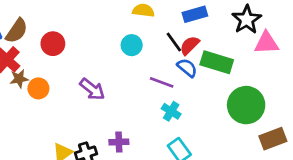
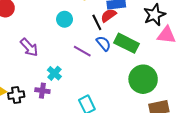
red semicircle: (190, 45) -> (109, 15), moved
cyan cross: (171, 111) -> (54, 73), moved

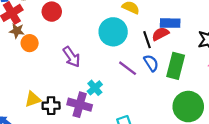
cyan circle: (65, 19) -> (113, 32), size x1.6
green rectangle: (126, 43) -> (176, 66), turned 70
purple cross: (42, 91) -> (80, 105), size x1.5

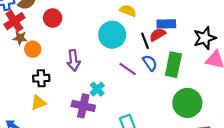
purple arrow: (72, 57) -> (74, 60), turned 30
black cross: (51, 106) -> (41, 78), moved

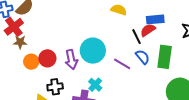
red circle: (53, 18) -> (47, 58), moved
cyan circle: (112, 35) -> (93, 51), moved
orange circle: (33, 49) -> (31, 62), moved
black cross: (41, 78) -> (55, 87), moved

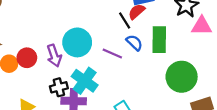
cyan cross: (95, 85) -> (85, 81), size x1.6
black cross: (55, 87) -> (59, 87), moved

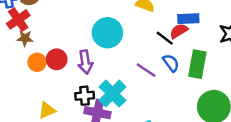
black line: (125, 20) -> (165, 38), turned -30
cyan circle: (77, 42) -> (107, 33), moved

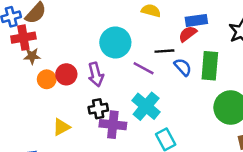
red cross: (18, 19) -> (23, 38), turned 30
black line: (165, 38) -> (164, 51), moved, turned -36
purple line: (146, 70) -> (144, 68), moved
cyan cross: (113, 94) -> (146, 106), moved

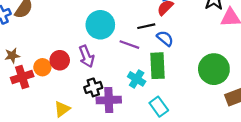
red cross: (23, 38) -> (22, 77), moved
brown star: (32, 56) -> (12, 56), moved
green rectangle: (210, 66) -> (158, 66), moved
cyan cross: (146, 106) -> (137, 79), size x0.7

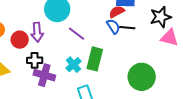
black line: (146, 26) -> (127, 28), moved
blue semicircle: (165, 38) -> (113, 26), moved
red circle: (60, 60) -> (20, 40), moved

